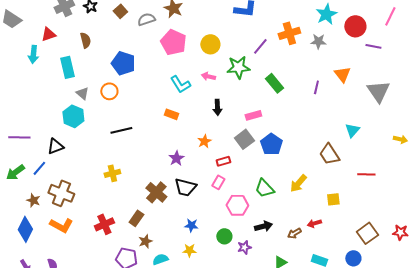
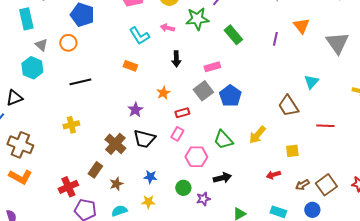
red cross: (104, 224) -> (68, 187), moved
brown arrow: (294, 233) -> (302, 185), moved
brown star: (145, 241) -> (116, 184), moved

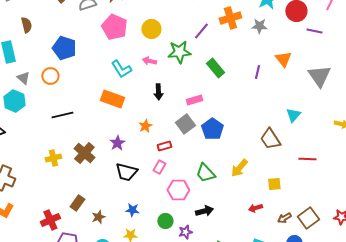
orange rectangle: (130, 66) -> (112, 99), size x1.6
brown cross: (115, 144) -> (84, 153), moved

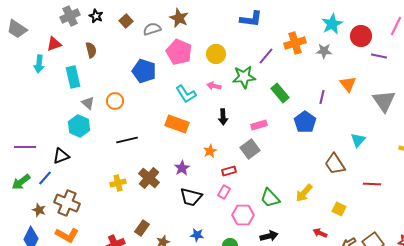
blue pentagon: (64, 48) -> (144, 71), moved
blue pentagon: (212, 129) -> (305, 122), moved
yellow square: (274, 184) -> (339, 209), turned 32
red arrow: (255, 208) -> (320, 233), turned 40

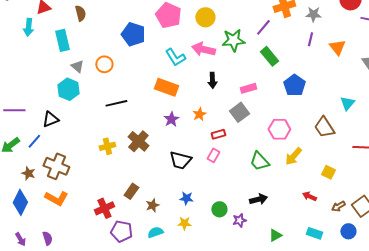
purple line: (266, 56) -> (263, 27), moved
pink arrow: (214, 86) -> (203, 49), size x1.6
purple line: (322, 97) -> (310, 39), moved
purple star: (182, 168) -> (171, 119), moved
pink hexagon: (243, 215) -> (279, 129), moved

